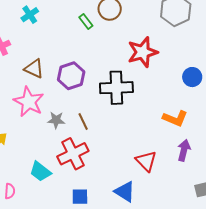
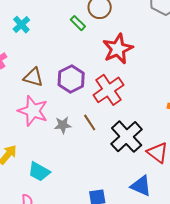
red star: (143, 52) -> (118, 49), moved
black cross: (116, 88) -> (127, 137), moved, turned -32
red cross: (73, 154) -> (108, 90), moved
cyan trapezoid: (40, 171) -> (39, 172), moved

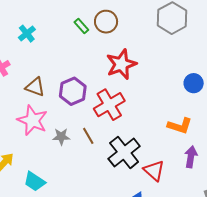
green rectangle: (78, 23) -> (81, 26), moved

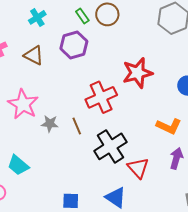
cyan cross: (27, 34) -> (37, 17), moved
red star: (121, 64) -> (137, 73), moved
brown triangle: (35, 87) -> (34, 55), moved
purple hexagon: (73, 91) -> (74, 45), moved

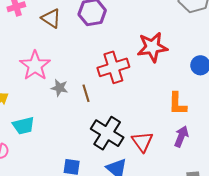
orange L-shape: (169, 126) -> (177, 104), turned 60
black cross: (110, 146) -> (107, 133), moved, turned -32
cyan trapezoid: (18, 165) -> (23, 126), turned -60

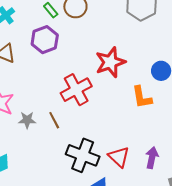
orange L-shape: (177, 104) -> (142, 97), moved
purple arrow: (181, 136) -> (152, 158), moved

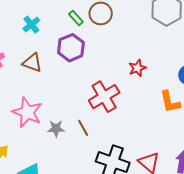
red star: (110, 62) -> (137, 68), size x0.6

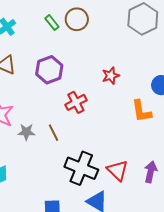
purple hexagon: (71, 48) -> (49, 70), moved
red cross: (104, 97) -> (76, 102), size x0.7

